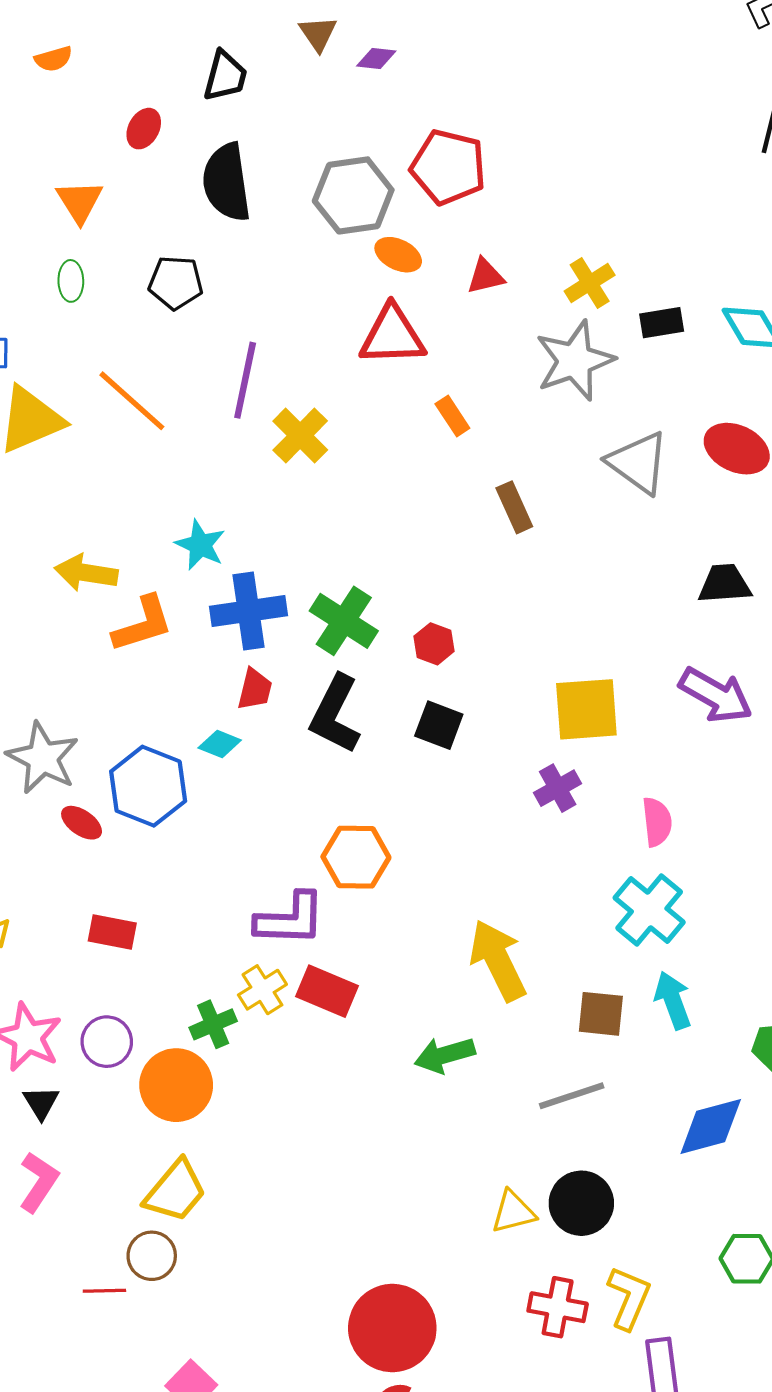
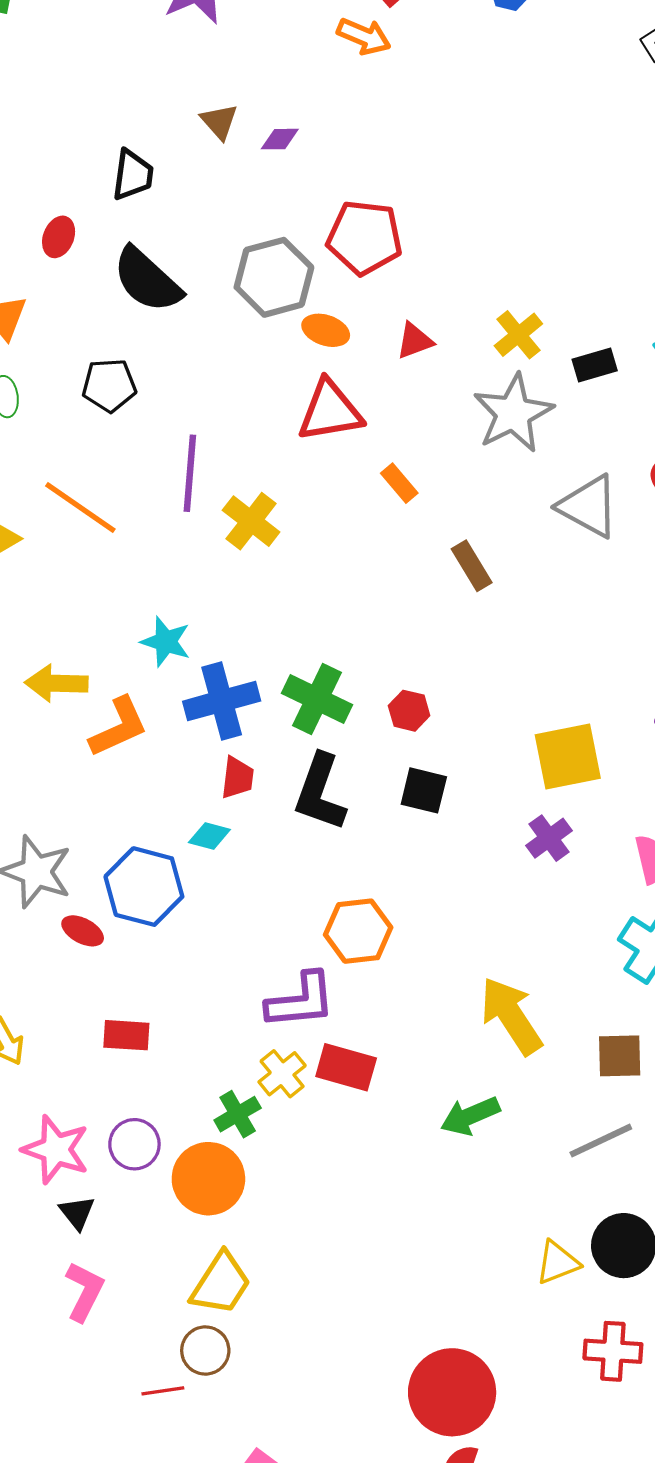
black semicircle: (227, 182) -> (147, 280), turned -32

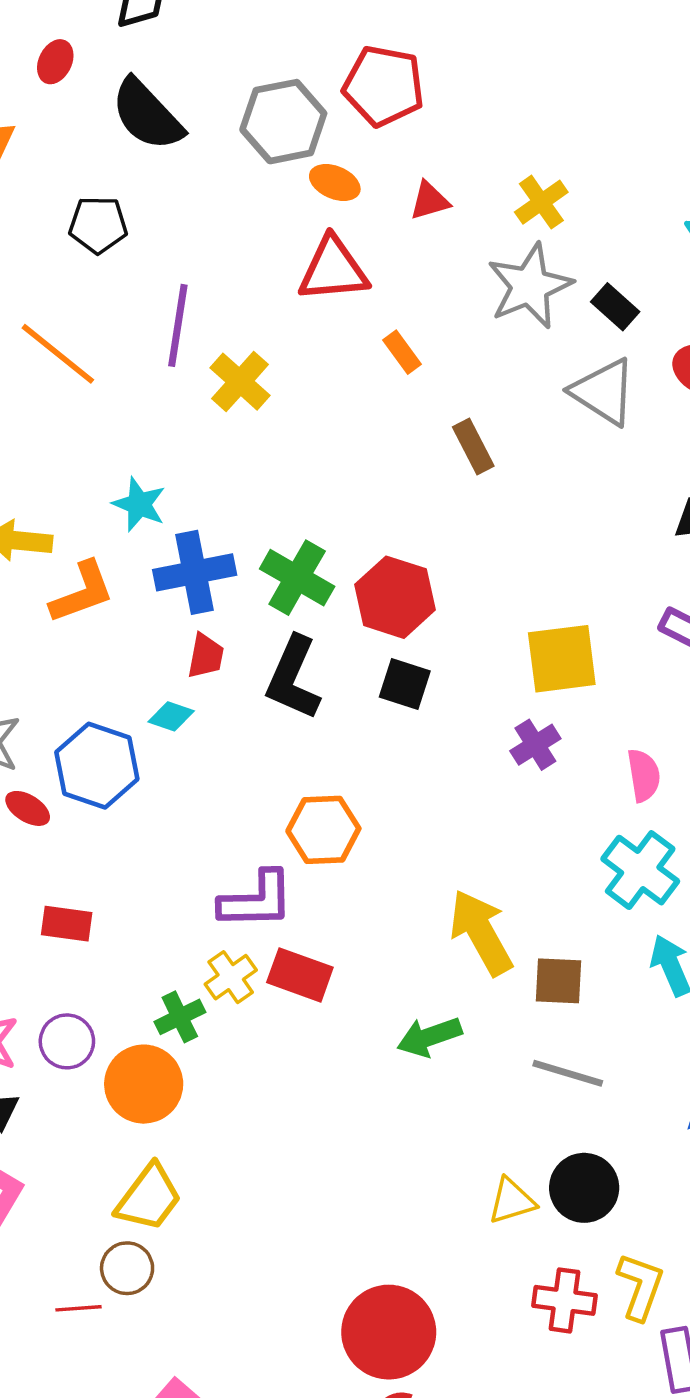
black rectangle: (595, 365) -> (615, 307), moved, turned 54
red hexagon: (409, 711) -> (395, 597), size x1.8
brown square: (620, 1056) -> (559, 981), moved
gray line: (601, 1141) -> (568, 1073), turned 38

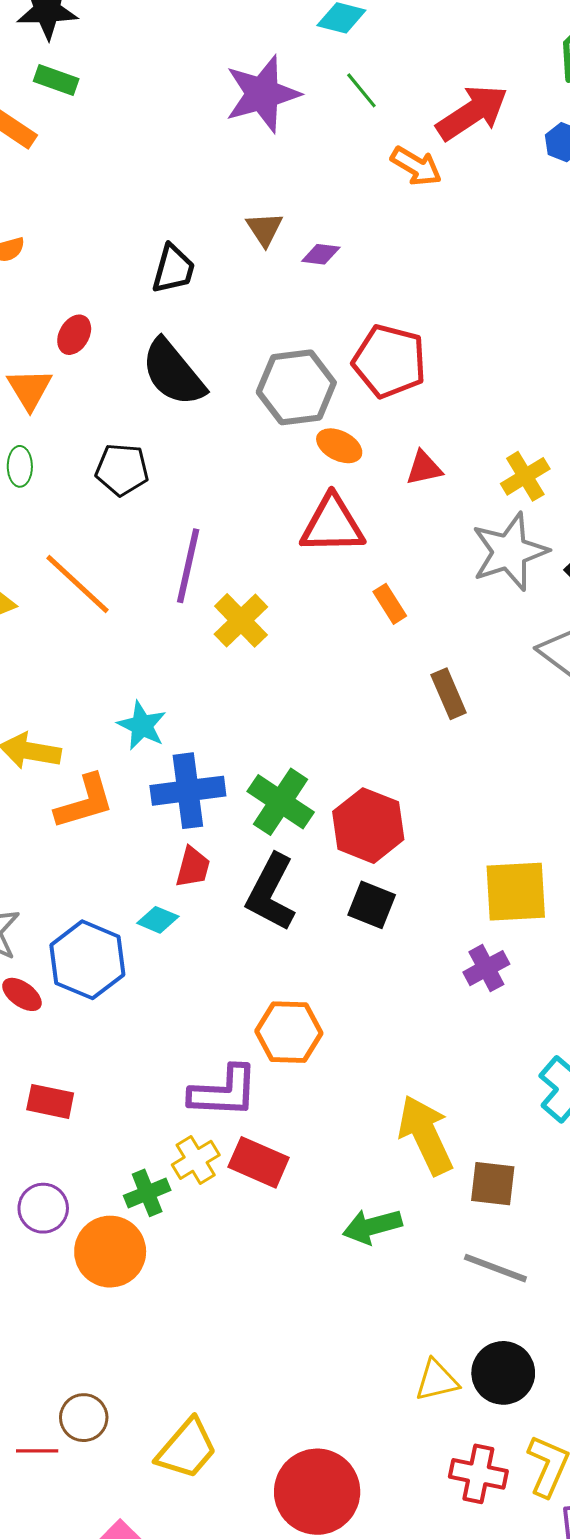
red ellipse: (55, 62) -> (74, 335), moved
yellow trapezoid: (149, 1198) -> (187, 1449), moved

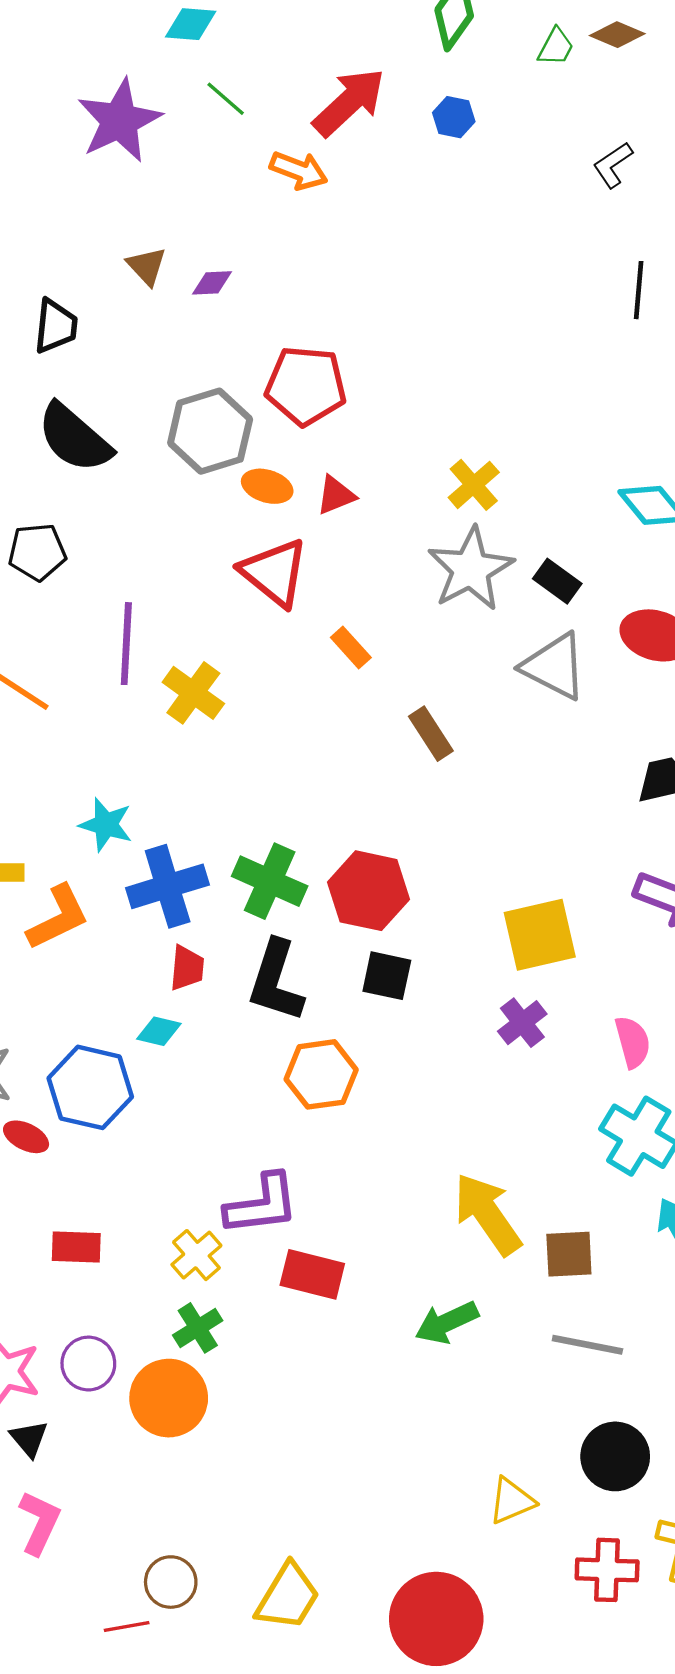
red triangle: (424, 468) -> (336, 495), moved
red triangle: (332, 525) -> (274, 573), turned 50
orange hexagon: (289, 1032) -> (321, 1074), moved
yellow cross: (196, 1160) -> (196, 1255), moved
yellow triangle: (437, 1380) -> (512, 1501), moved

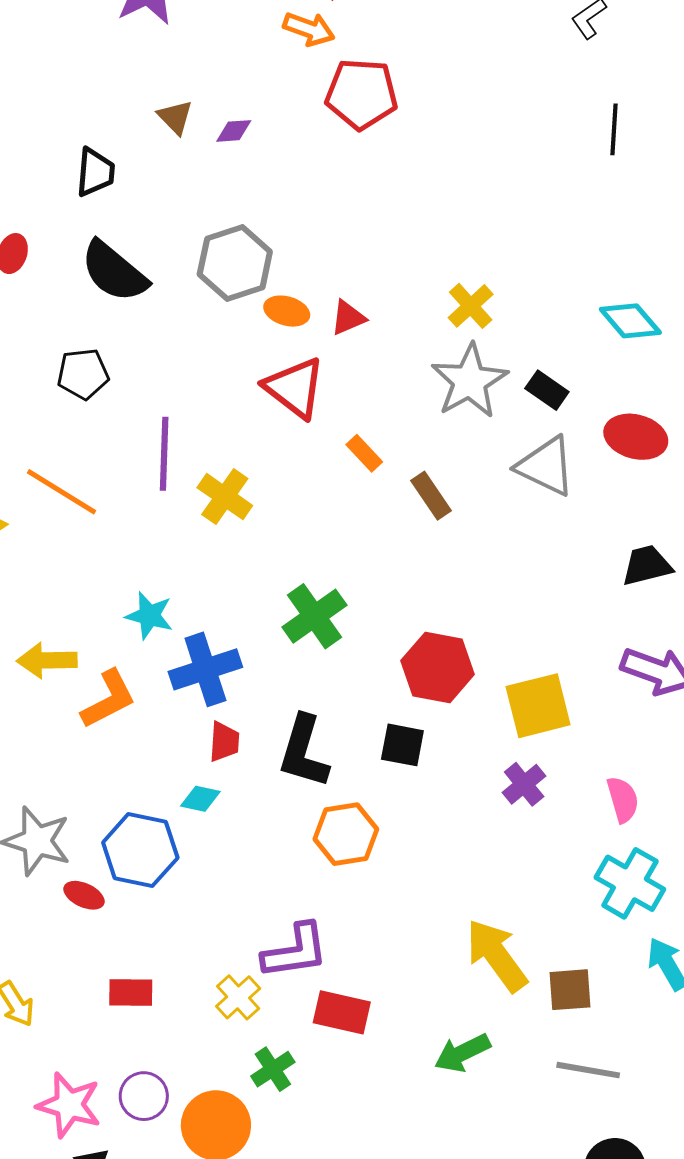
red pentagon: (306, 386) -> (361, 94), moved
brown rectangle: (431, 734) -> (431, 496), moved
green cross: (270, 881) -> (314, 616), moved, turned 32
red hexagon: (369, 891) -> (438, 667), moved
green cross: (198, 1328) -> (273, 1069), moved

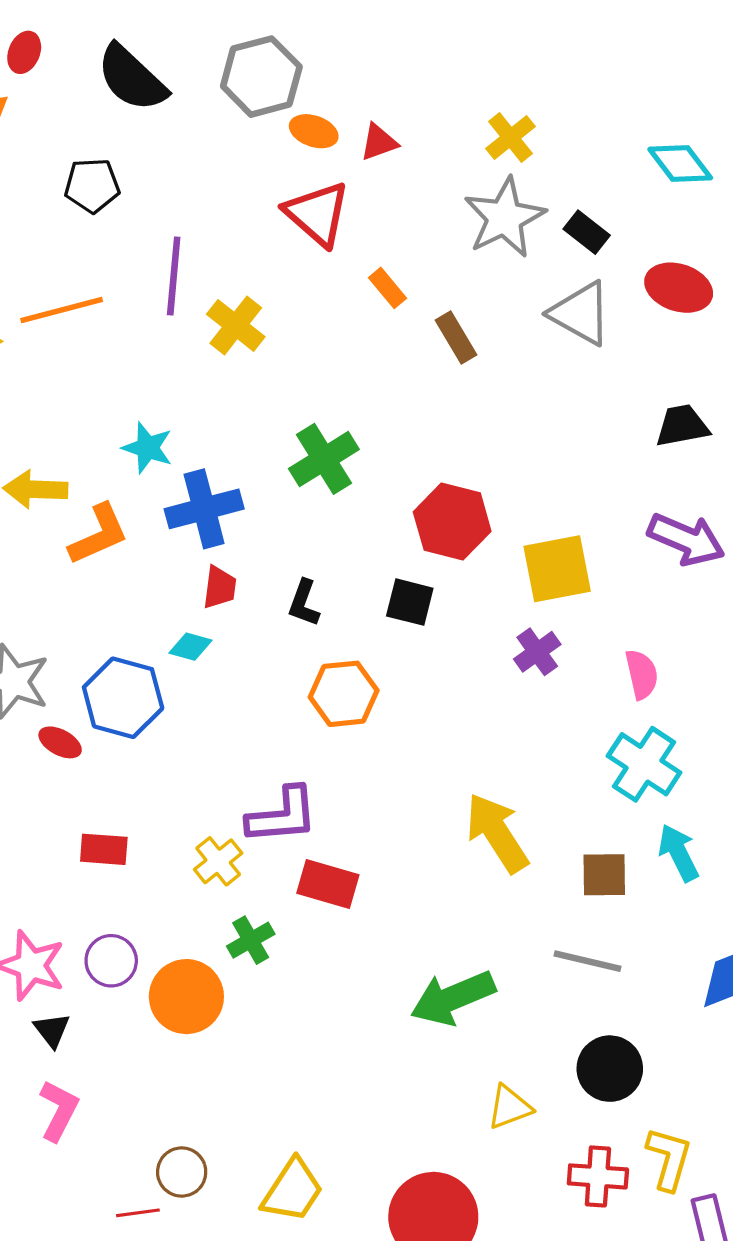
orange line: (61, 492) -> (62, 310), turned -50
black L-shape: (304, 752) -> (304, 603), size x0.6
brown square: (570, 990) -> (604, 875), moved
green arrow: (462, 1053) -> (453, 998), moved, size x1.4

